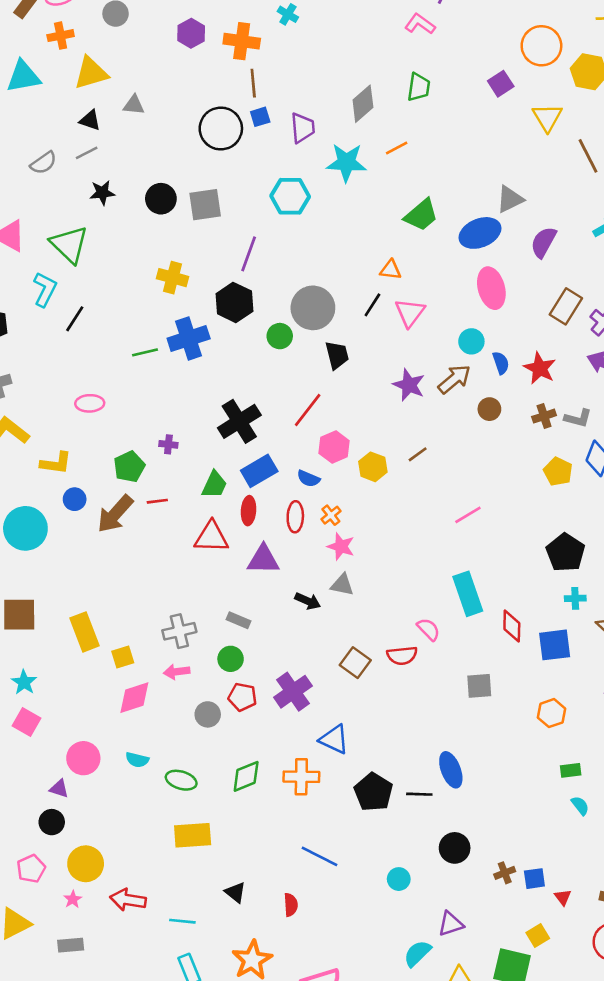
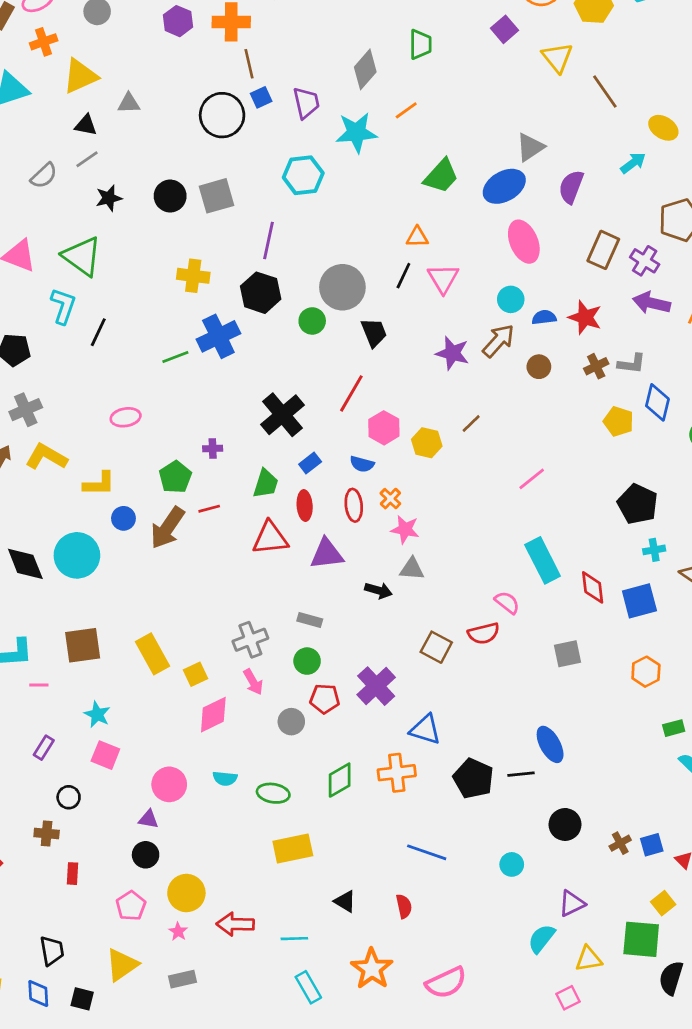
blue semicircle: (501, 363) -> (544, 317), turned -70
blue rectangle: (259, 471) -> (310, 463), size x0.6
pink arrow: (177, 672) -> (253, 682), turned -105

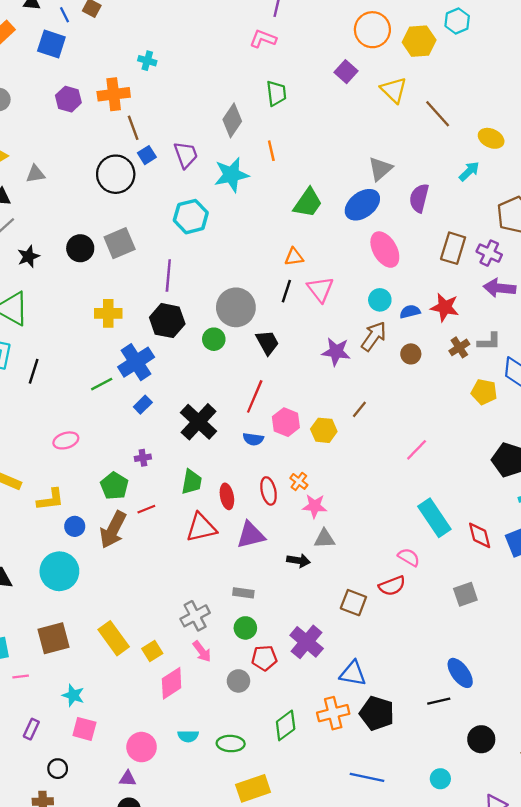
orange line: (406, 110) -> (271, 151), turned -60
blue rectangle: (310, 463) -> (143, 405), moved
blue semicircle: (362, 464) -> (253, 439), moved
cyan circle: (77, 555) -> (59, 571), moved
black pentagon: (473, 778) -> (377, 713), moved

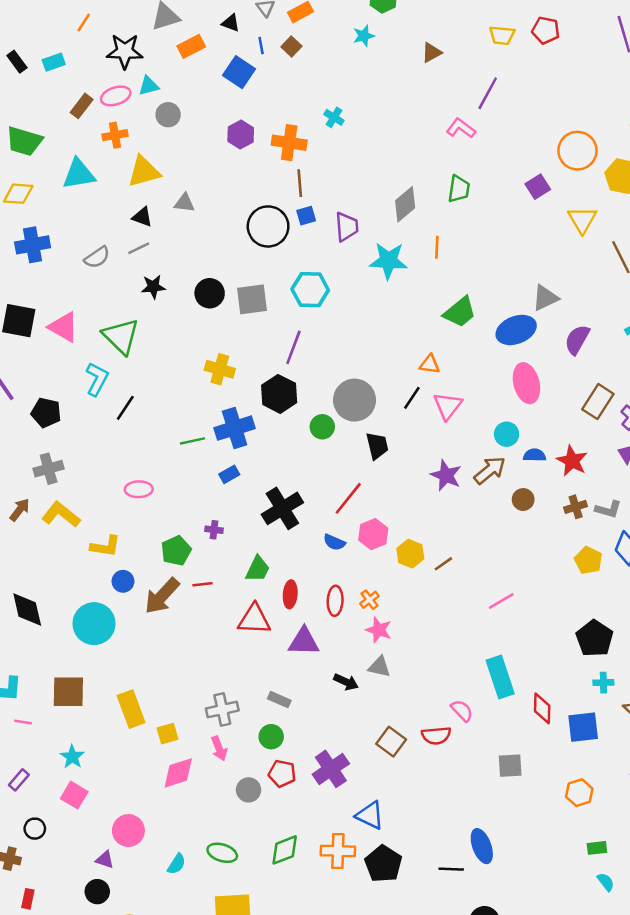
cyan hexagon: (191, 217) -> (310, 290), moved
brown line: (359, 409) -> (443, 564), moved
cyan semicircle: (188, 736) -> (177, 864), moved, turned -72

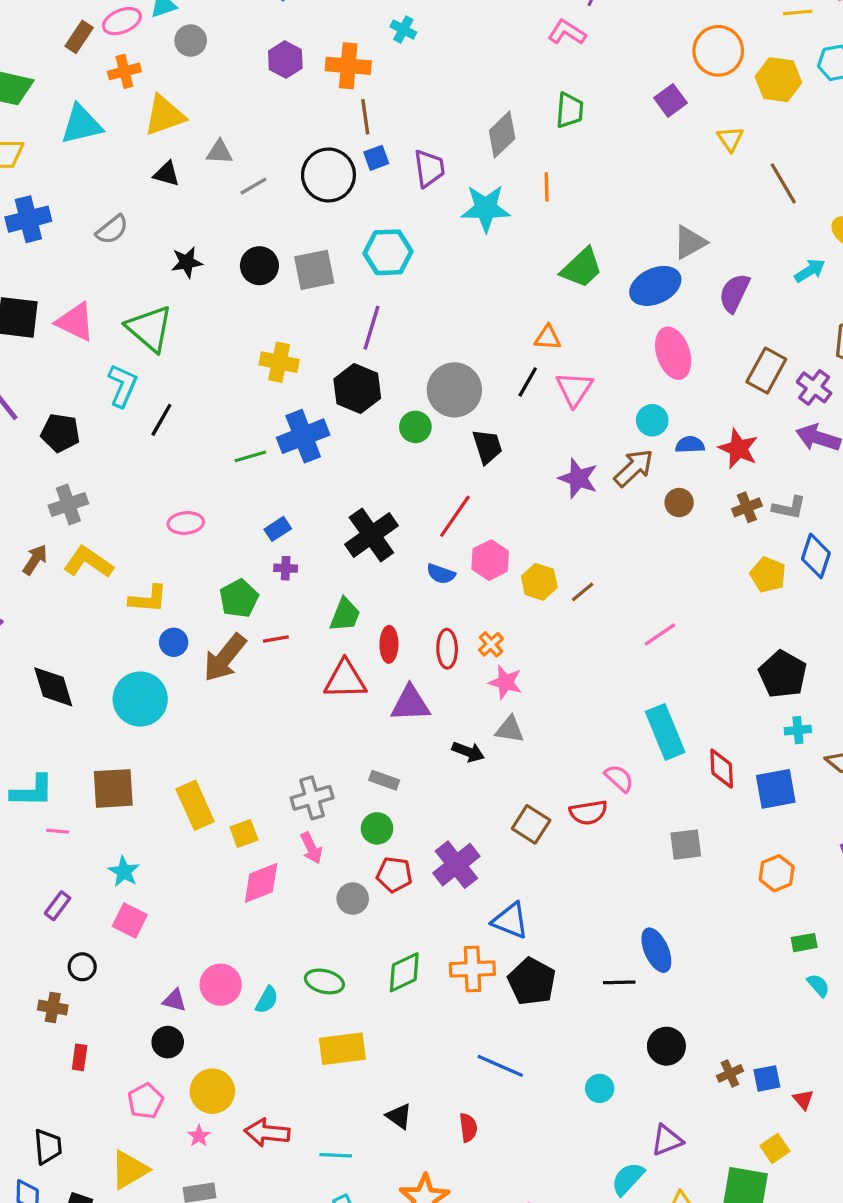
yellow triangle: (582, 220) -> (730, 139), size x0.7
gray line: (139, 248) -> (253, 186), moved
blue rectangle: (229, 474) -> (278, 529), moved
pink circle: (128, 831) -> (221, 985), moved

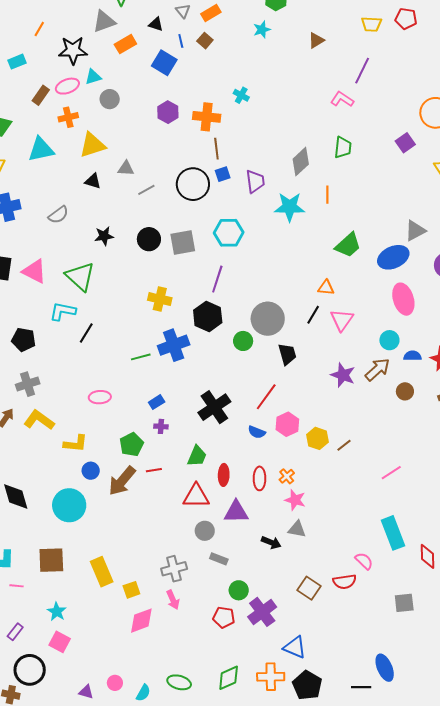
cyan L-shape: (123, 386) -> (63, 311), turned -104
green circle: (377, 828) -> (239, 590), moved
gray circle: (353, 899) -> (205, 531), moved
black circle: (82, 967) -> (30, 670), size x1.8
pink circle: (221, 985) -> (115, 683), size x0.6

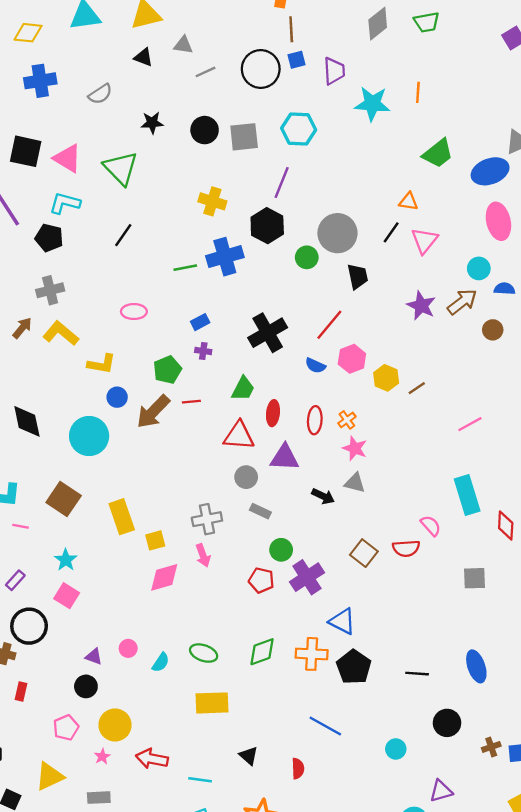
green trapezoid: (343, 147) -> (427, 22), moved, turned 70
gray diamond: (301, 162) -> (378, 24), moved
cyan L-shape: (63, 311) -> (65, 203), moved
brown square: (51, 560) -> (64, 499), turned 32
blue ellipse: (385, 668) -> (476, 666), moved

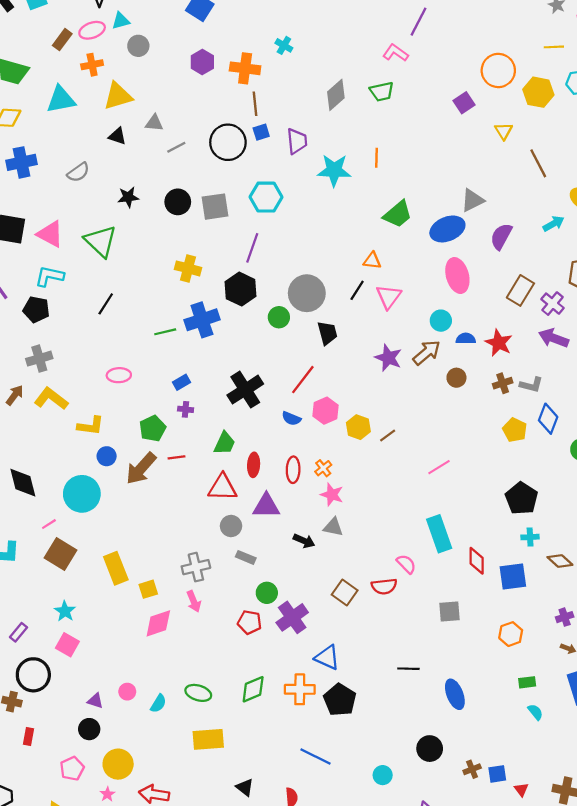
pink line: (20, 526) -> (49, 524), moved, turned -40
black line: (417, 674) -> (408, 669), moved

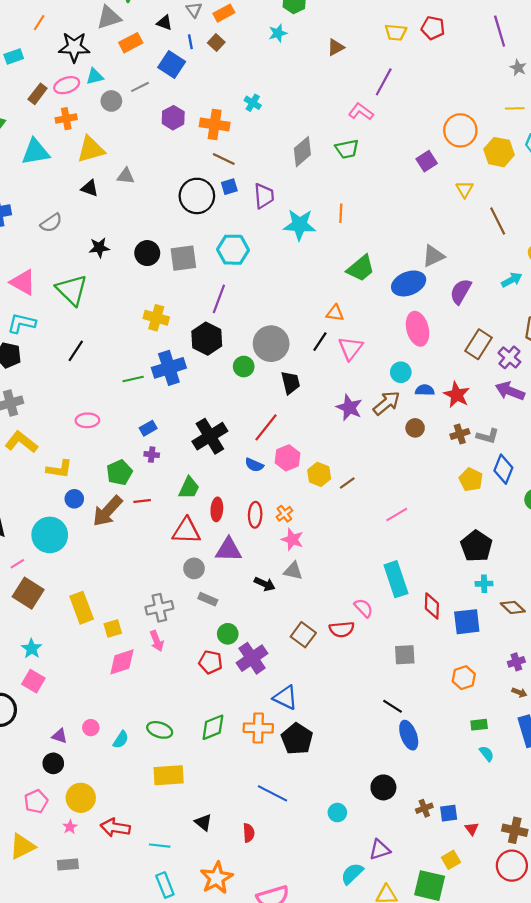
brown line: (255, 104) -> (224, 159), turned -60
gray line: (176, 147) -> (140, 87), moved
black line: (408, 669) -> (392, 706), moved, turned 30

